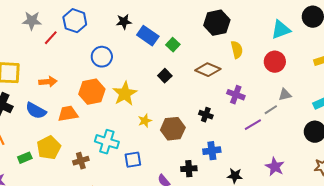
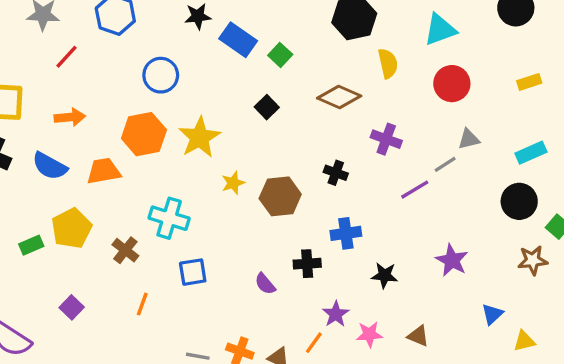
cyan triangle: (281, 30) -> (440, 30), moved
red line: (51, 38) -> (67, 57), moved
blue square: (133, 160) -> (193, 272), moved
brown cross: (81, 161) -> (125, 250), turned -35

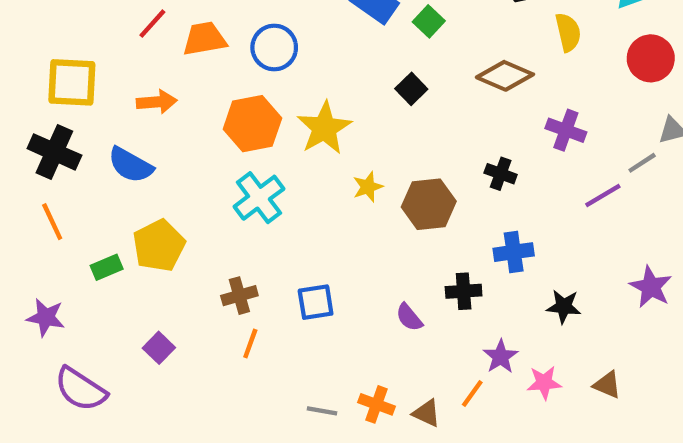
orange trapezoid: (104, 171) -> (205, 39), moved
cyan cross: (169, 218) -> (259, 198), moved, turned 36
brown cross: (125, 250) -> (239, 296), moved, turned 36

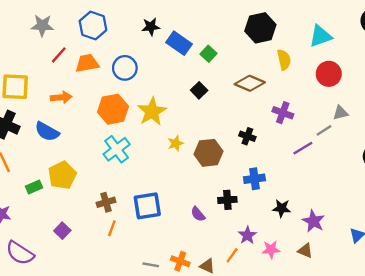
purple star: (651, 287) -> (313, 221), moved
blue square: (316, 302) -> (147, 206), size x1.4

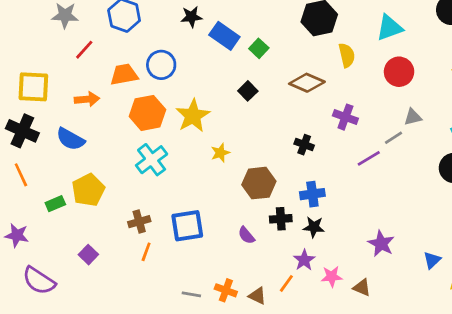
orange trapezoid: (87, 63) -> (124, 74), moved
brown hexagon: (209, 153) -> (259, 183), moved
black star: (282, 208) -> (314, 227), moved
brown triangle: (305, 251) -> (362, 288), moved

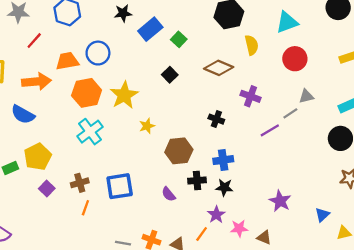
blue rectangle: (224, 36) -> (150, 29), turned -75
orange arrow: (87, 99) -> (36, 81), size x1.4
purple square: (88, 255) -> (47, 188), moved

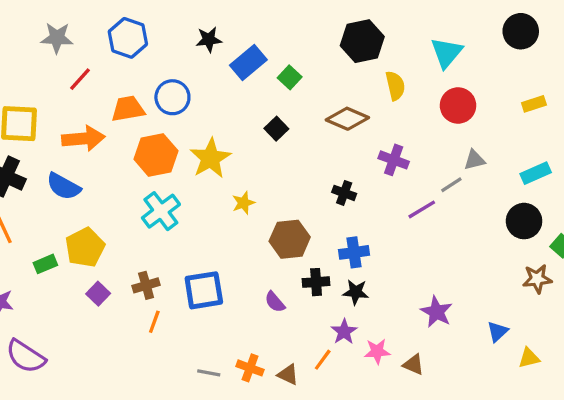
cyan triangle: (287, 22) -> (446, 53), turned -30

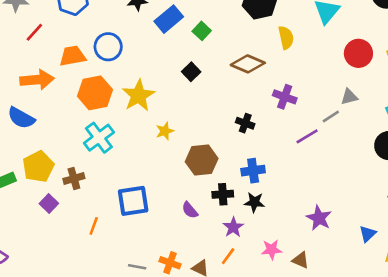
red circle: (458, 105) -> (358, 53), moved
brown cross: (146, 285) -> (74, 178), moved
purple star: (344, 332) -> (233, 227), moved

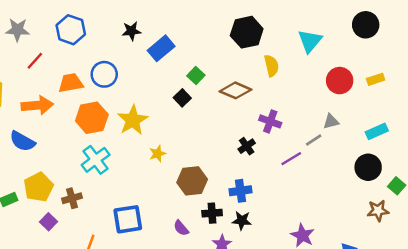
green square: (202, 31) -> (196, 76), moved
black cross: (245, 123) -> (247, 146), moved, turned 35

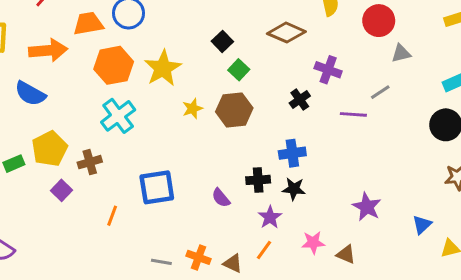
green square: (196, 76) -> (239, 70), moved
red circle: (340, 81) -> (379, 21), moved
gray triangle: (331, 121) -> (401, 53), moved
purple line: (291, 159) -> (353, 114), turned 35
brown hexagon: (192, 181) -> (234, 110), moved

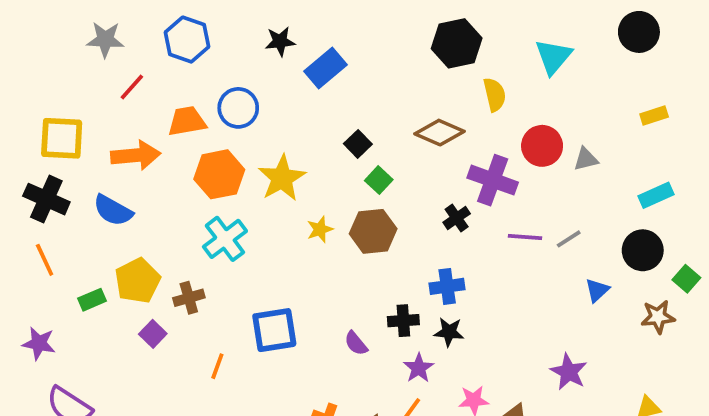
red circle: (379, 21) -> (542, 146), moved
purple cross: (328, 70) -> (493, 180), size x1.4
gray line: (380, 92) -> (569, 239), moved
purple star: (367, 207) -> (569, 372), moved
blue triangle: (422, 225) -> (597, 290), moved

